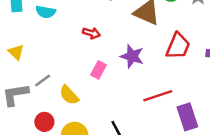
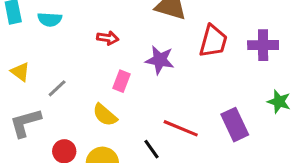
gray line: (43, 80) -> (57, 88), moved
yellow semicircle: (69, 95) -> (105, 115), moved
red line: (158, 96) -> (181, 128), moved, turned 48

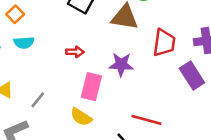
pink rectangle: (122, 81) -> (91, 87), size x1.5
purple rectangle: (235, 125) -> (192, 76), moved

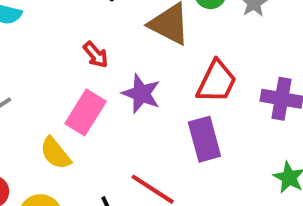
red arrow: (75, 52) -> (96, 55), moved, turned 30
purple rectangle: (192, 76) -> (204, 139), moved

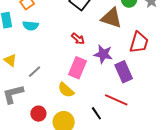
purple rectangle: (204, 139) -> (124, 72), moved

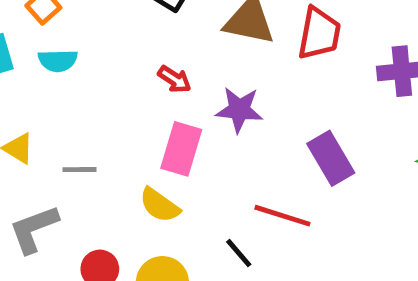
red trapezoid: (139, 42) -> (319, 33), moved
gray line: (35, 72) -> (79, 170), turned 48
purple rectangle: (124, 72) -> (331, 158), moved

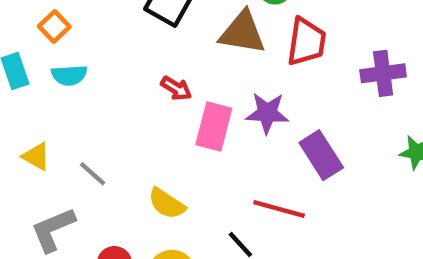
purple star: (239, 110) -> (267, 113), moved
pink rectangle: (181, 149) -> (214, 127), moved
gray line: (79, 170) -> (93, 174), turned 44

